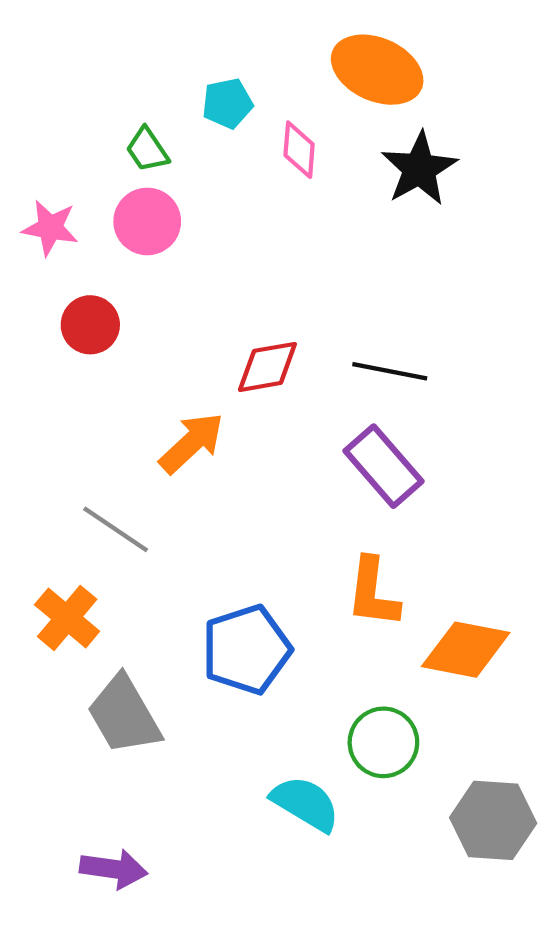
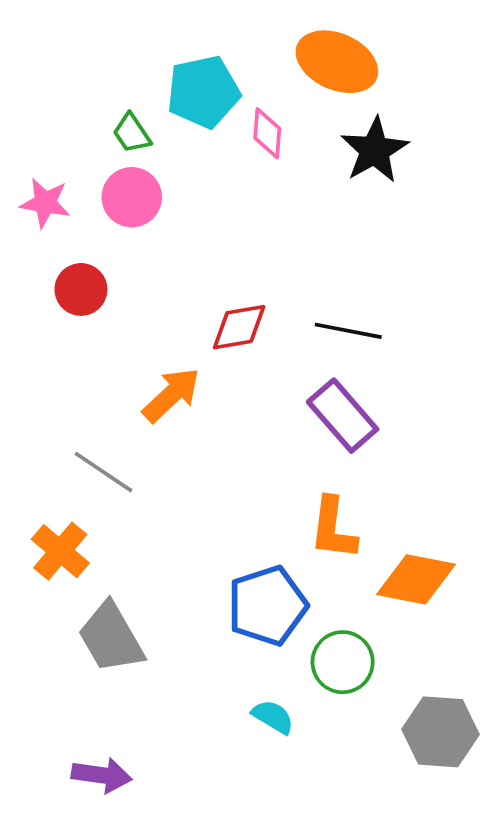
cyan pentagon: (227, 103) -> (203, 92), size x1.6
blue pentagon: (246, 650) -> (267, 606), moved
cyan semicircle: (305, 804) -> (273, 717), size x0.7

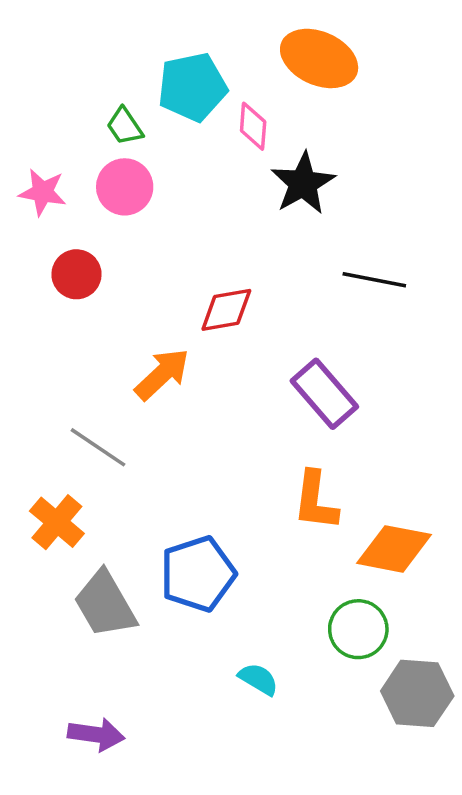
black star: (375, 150) -> (303, 183), moved
black line: (348, 331) -> (374, 280), moved
blue pentagon: (267, 606) -> (198, 574), moved
green circle: (343, 662) -> (358, 629), moved

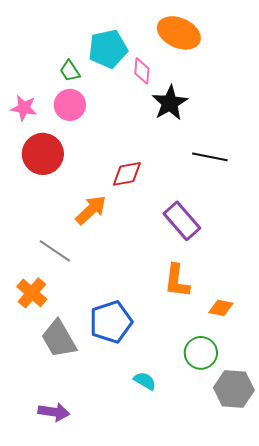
red circle: (76, 274) -> (43, 154), size x1.5
orange diamond: (394, 549) -> (221, 308), size x0.6

